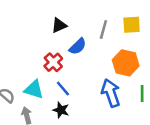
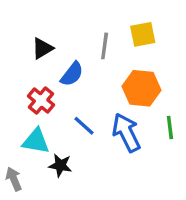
cyan triangle: (34, 89) -> (36, 141), moved
blue line: (63, 89) -> (84, 126), moved

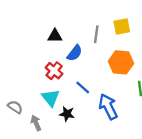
black triangle: (42, 48) -> (55, 36), turned 32
blue arrow: (126, 133) -> (108, 107), moved
cyan triangle: (36, 141) -> (51, 98), turned 42

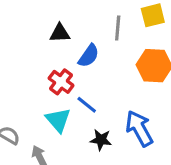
blue line: (83, 87) -> (87, 105), moved
black star: (67, 114) -> (101, 140), moved

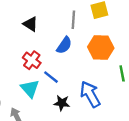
black triangle: (60, 33) -> (30, 24), turned 35
blue semicircle: (89, 56) -> (64, 45), moved

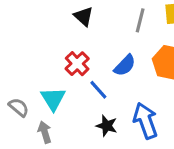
blue semicircle: (64, 45) -> (125, 65), moved
cyan triangle: (30, 89) -> (53, 99), moved

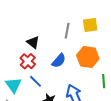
black triangle: (84, 16) -> (33, 42), moved
blue line: (98, 90) -> (36, 81), moved

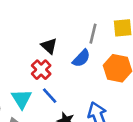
blue semicircle: (59, 61) -> (81, 58), moved

